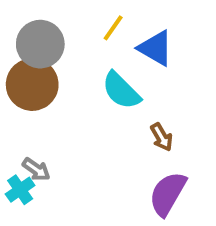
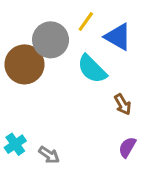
gray circle: (40, 44) -> (51, 40), moved
gray arrow: (36, 169) -> (49, 155), moved
purple semicircle: (168, 194) -> (127, 147), size x0.6

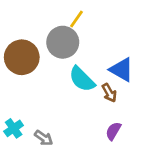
blue triangle: (118, 37) -> (122, 70), moved
gray circle: (51, 40) -> (63, 42), moved
cyan semicircle: (92, 69) -> (82, 79), moved

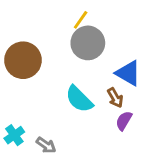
gray circle: (63, 42) -> (88, 43), moved
cyan semicircle: (82, 79) -> (79, 99), moved
purple semicircle: (113, 131) -> (124, 121), moved

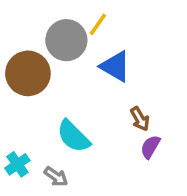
gray circle: (88, 43) -> (66, 40), moved
blue triangle: (128, 73) -> (115, 66), moved
cyan semicircle: (79, 99) -> (73, 136), moved

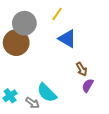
gray circle: (66, 40) -> (24, 23), moved
cyan semicircle: (73, 136) -> (47, 93), moved

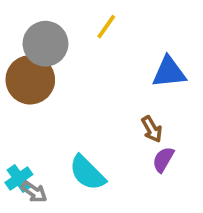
blue triangle: (67, 39) -> (169, 72), moved, turned -36
gray arrow: (33, 103) -> (34, 192), moved

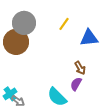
yellow line: (106, 27) -> (64, 24), moved
purple semicircle: (163, 160) -> (76, 84), moved
cyan semicircle: (87, 173) -> (57, 97), moved

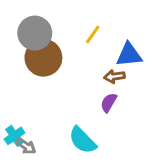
brown circle: (16, 42) -> (43, 58), moved
brown arrow: (80, 68) -> (114, 77), moved, turned 112
purple semicircle: (76, 84) -> (109, 103), moved

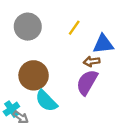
brown circle: (43, 58) -> (34, 75), moved
purple semicircle: (109, 103) -> (87, 82), size x1.6
cyan semicircle: (83, 140) -> (46, 101), moved

